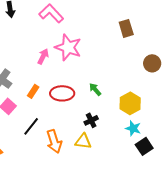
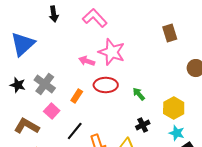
pink arrow: (43, 56) -> (87, 61), turned -98
red ellipse: (62, 93) -> (106, 85), moved
black cross: (91, 120) -> (143, 125), moved

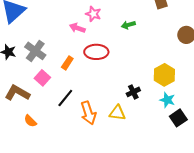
pink star: (112, 52) -> (93, 14), moved, size x0.6
green arrow: (139, 94) -> (128, 25), moved, turned -64

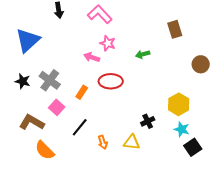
orange arrow: (88, 113) -> (103, 142), size x0.6
orange semicircle: (30, 121) -> (45, 150), size x1.5

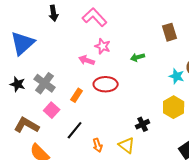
cyan star: (182, 129) -> (177, 76), moved
yellow triangle: (132, 142) -> (127, 145), turned 30

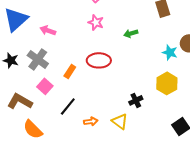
pink arrow: (87, 60) -> (48, 30), moved
orange arrow: (98, 145) -> (91, 121), turned -80

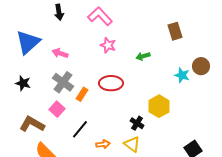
gray cross: (38, 59) -> (63, 82), moved
yellow hexagon: (167, 83) -> (159, 106), moved
black cross: (136, 100) -> (137, 123), moved, turned -32

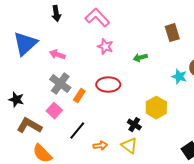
black star: (23, 83) -> (16, 100), moved

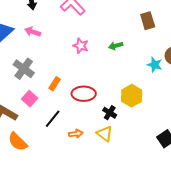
pink star: (105, 47) -> (81, 46), moved
pink arrow: (57, 55) -> (33, 32), moved
gray cross: (60, 84) -> (24, 69), moved
red ellipse: (108, 85) -> (84, 94), moved

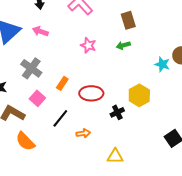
brown rectangle: (148, 21) -> (128, 20), moved
black cross: (110, 113) -> (117, 112), turned 32
yellow triangle: (105, 134) -> (115, 156), moved, turned -36

